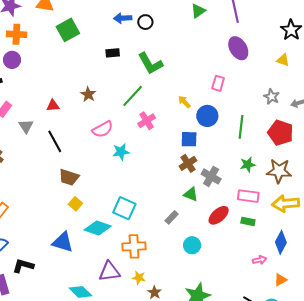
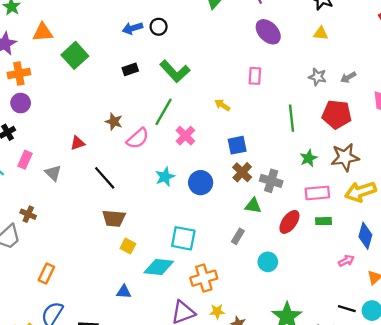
blue circle: (207, 116) -> (201, 183), moved
pink semicircle: (103, 129) -> (138, 138), moved
black line: (55, 141) -> (105, 178), moved
blue triangle: (63, 242) -> (124, 292), size x0.6

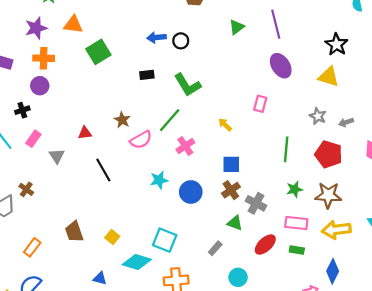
yellow triangle: (321, 33) -> (329, 77), size x1.5
brown trapezoid: (114, 218) -> (74, 232), moved, turned 55

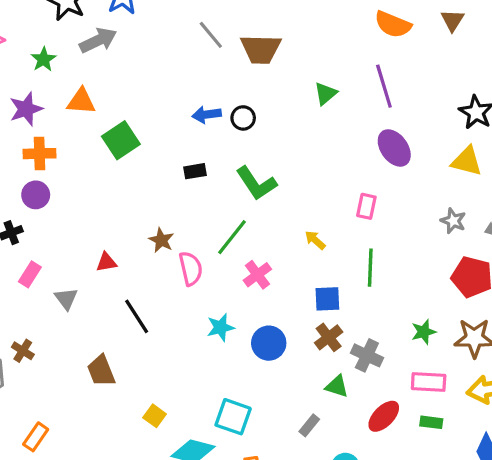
pink semicircle: (141, 140) -> (191, 269), turned -70
green line: (286, 149) -> (370, 268), moved
brown trapezoid: (74, 232) -> (101, 371), moved

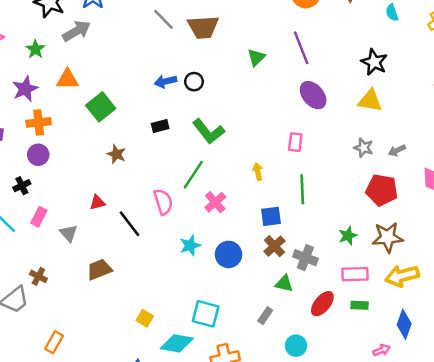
brown star: (161, 240) -> (116, 154), moved
yellow arrow: (315, 240) -> (258, 172), turned 42
black line: (137, 316) -> (129, 224), moved
brown trapezoid: (101, 371) -> (99, 269), moved, turned 95

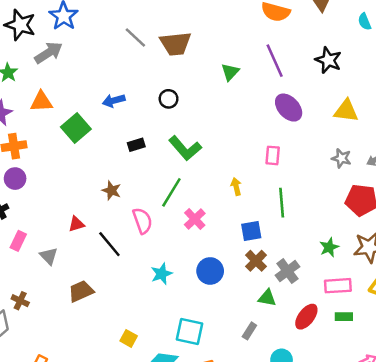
black star: (374, 62) -> (328, 60), moved
blue arrow: (165, 81) -> (114, 101), moved
brown star: (116, 154) -> (112, 190), moved
cyan star: (190, 245) -> (162, 274), moved
gray cross: (305, 258) -> (287, 271), turned 35

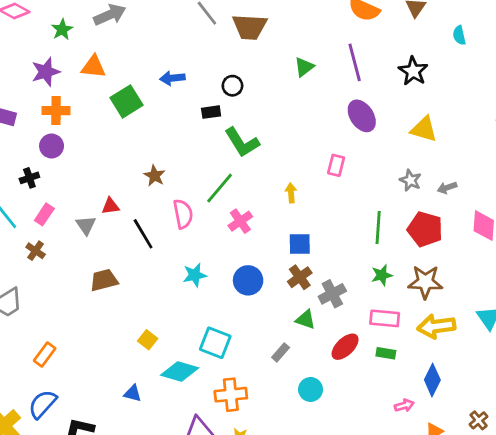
black rectangle: (136, 145) -> (211, 112), moved
green line: (282, 203) -> (378, 227), moved
gray triangle: (49, 256) -> (86, 225), moved
brown cross: (20, 301) -> (36, 251), moved

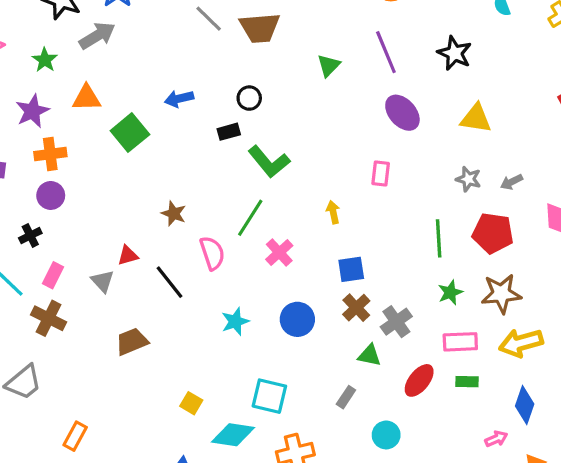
brown cross: (36, 251) -> (49, 318), size x1.5

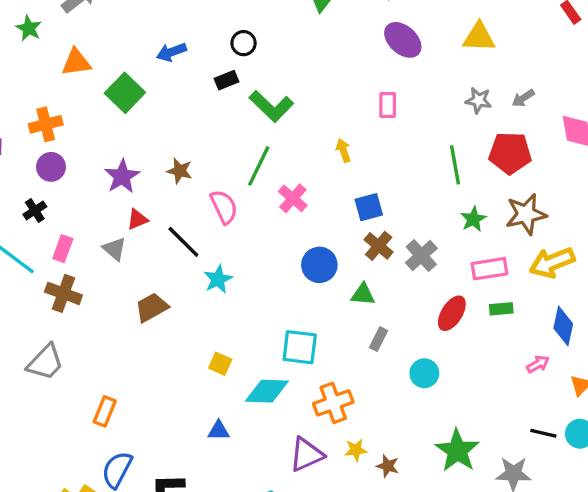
purple star: (32, 111) -> (122, 176), moved
cyan star: (235, 321) -> (218, 279), moved
green triangle: (369, 355) -> (363, 294), moved

